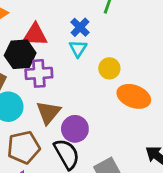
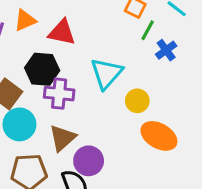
blue cross: (80, 27) -> (166, 50), moved
red triangle: (35, 35) -> (62, 32), moved
cyan triangle: (78, 49) -> (106, 73), size x1.6

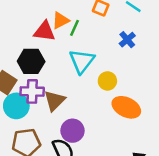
orange triangle: (25, 20) -> (61, 20), moved
green line: (148, 30) -> (74, 28), moved
purple cross: (59, 94) -> (32, 91), moved
brown triangle: (62, 138) -> (55, 101), moved

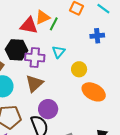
blue cross: (127, 40) -> (97, 36), turned 32
cyan triangle: (82, 61) -> (59, 52), size x0.6
purple cross: (32, 91) -> (35, 57), moved

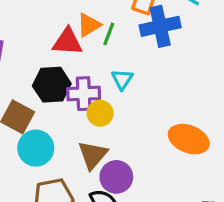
blue cross: (97, 36) -> (160, 26), moved, size x1.6
yellow circle: (79, 69) -> (100, 113), moved
brown triangle: (34, 83) -> (93, 155), moved

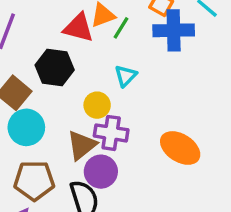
purple cross: (84, 94) -> (111, 133), moved

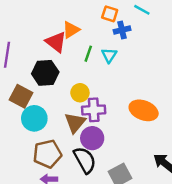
red triangle: (78, 28) -> (56, 42), turned 35
green line: (121, 28) -> (88, 54), moved
blue cross: (174, 30) -> (122, 30), size x0.6
cyan triangle: (126, 76) -> (109, 55), moved

